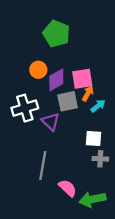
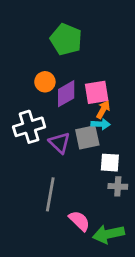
gray square: (68, 101) -> (87, 137), moved
cyan arrow: (98, 106) -> (101, 124), moved, turned 42

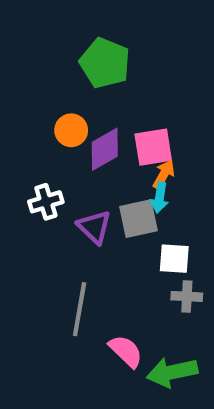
cyan arrow: (101, 124) -> (159, 198), turned 96
white cross: (29, 127) -> (46, 202), size x0.7

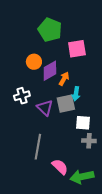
pink square: (153, 147) -> (77, 49), moved
orange arrow: (164, 174) -> (64, 79), moved

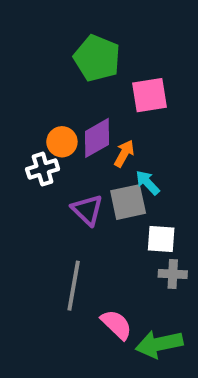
orange circle: (34, 62) -> (62, 142), moved
cyan arrow: (76, 94) -> (148, 183), turned 128
white cross: (22, 96) -> (43, 169), moved

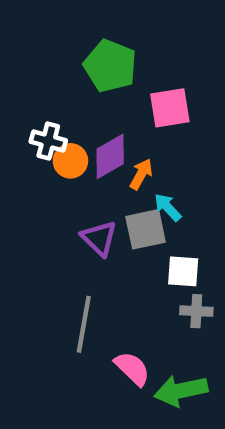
white cross: (43, 169) -> (48, 141), moved, turned 32

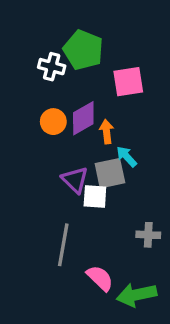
white cross: (48, 141) -> (52, 67), moved
orange arrow: (141, 174) -> (107, 132), turned -35
white square: (183, 271) -> (95, 197), moved

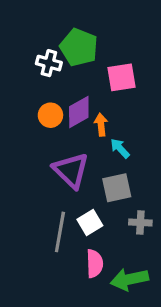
gray square: (110, 173) -> (117, 188), moved
purple triangle: (75, 180) -> (71, 170), size x1.4
white square: (95, 197) -> (90, 222), moved, turned -35
pink semicircle: (100, 278) -> (95, 264), turned 44

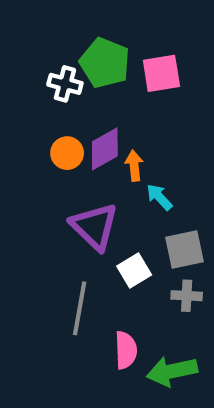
pink square: (121, 77) -> (161, 73), moved
gray square: (117, 188) -> (185, 250), moved
white square: (90, 222) -> (134, 271), moved

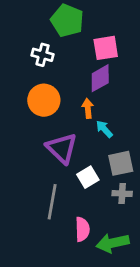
green pentagon: (105, 63) -> (67, 21), moved
purple diamond: (105, 149) -> (100, 78), moved
orange circle: (67, 153) -> (44, 100), size x1.5

